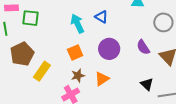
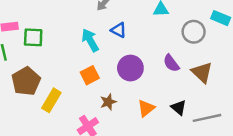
brown star: (78, 76) -> (108, 102), moved
orange triangle: (102, 79) -> (146, 108), moved

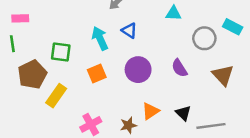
green square: (33, 37) -> (61, 52), moved
brown triangle: (202, 72) -> (223, 75), moved
brown star: (108, 102) -> (128, 125), moved

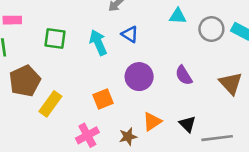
gray circle: (204, 38) -> (211, 29), moved
green square: (61, 52) -> (55, 39), moved
orange square: (97, 74) -> (103, 99), moved

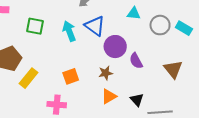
blue triangle: (130, 34) -> (95, 26), size x1.5
purple circle: (139, 77) -> (115, 47), moved
pink cross: (87, 135) -> (57, 105), turned 30
brown star: (128, 137) -> (106, 73), moved

